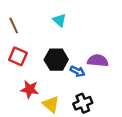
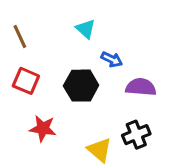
blue arrow: (77, 71) -> (112, 59), moved
black cross: (83, 103) -> (136, 135), moved
yellow triangle: (51, 104) -> (99, 150), moved

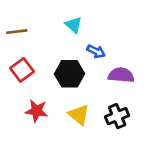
brown line: (20, 37) -> (17, 32), turned -72
red square: (26, 81) -> (22, 70), turned 30
yellow triangle: (99, 150) -> (79, 115), moved

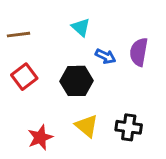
purple semicircle: (121, 75) -> (139, 52), moved, turned -85
red star: (37, 111) -> (40, 137), moved, turned -30
black cross: (117, 116) -> (129, 127), turned 30

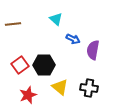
purple semicircle: (139, 52) -> (93, 50), moved
red square: (24, 77) -> (20, 65), moved
black hexagon: (76, 81) -> (44, 65), moved

